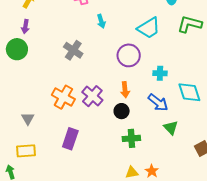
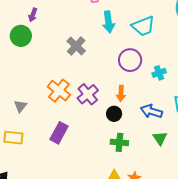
cyan arrow: (101, 21) -> (108, 22), size x1.5
cyan trapezoid: (149, 28) -> (143, 26), moved
cyan cross: (160, 73) -> (159, 73), moved, turned -32
blue arrow: (158, 102) -> (151, 111), turned 150

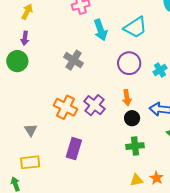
black circle: (114, 114) -> (132, 118), moved

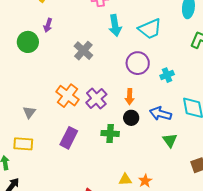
purple arrow: (25, 38) -> (48, 25), moved
green cross: (135, 146) -> (110, 133), moved

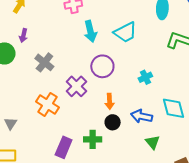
gray cross: (83, 51) -> (44, 62), moved
purple circle: (138, 63) -> (102, 66), moved
purple cross: (96, 98) -> (76, 86), moved
purple rectangle: (69, 138) -> (64, 147), moved

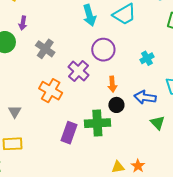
green cross: (93, 139) -> (97, 123), size x1.4

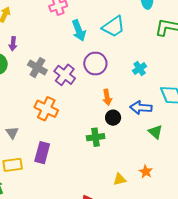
purple cross: (79, 71) -> (65, 75), moved
green cross: (97, 123) -> (96, 137), size x0.7
purple rectangle: (69, 133) -> (42, 153), moved
orange star: (138, 166) -> (146, 172), moved

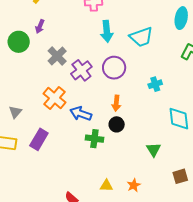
blue arrow: (141, 108) -> (81, 114), moved

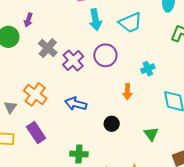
orange cross: (55, 98) -> (35, 94), moved
orange arrow: (116, 103) -> (127, 92), moved
black circle: (117, 124) -> (112, 124), moved
purple rectangle: (39, 139) -> (36, 133), turned -60
green cross: (94, 139) -> (79, 154), moved

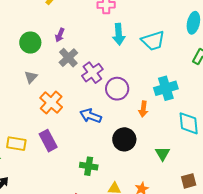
purple arrow: (28, 20) -> (60, 35), moved
purple circle: (105, 55) -> (117, 89), moved
cyan cross: (148, 69) -> (166, 88), size x1.6
gray triangle: (10, 107) -> (31, 77), moved
black circle: (112, 124) -> (124, 139), size x1.5

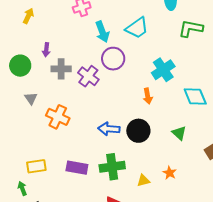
gray cross: (68, 58) -> (61, 69), turned -30
purple circle: (117, 89) -> (113, 59), moved
blue arrow: (91, 116) -> (109, 129), moved
purple rectangle: (48, 141) -> (77, 168), moved, turned -35
green cross: (89, 166) -> (112, 167), size x1.4

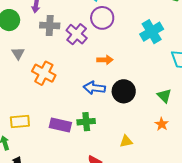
orange arrow: (148, 96) -> (105, 60), moved, turned -84
green cross: (112, 167) -> (86, 122), moved, size x0.7
orange star: (170, 173) -> (162, 124), moved

